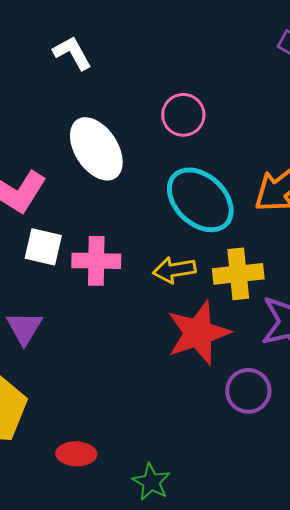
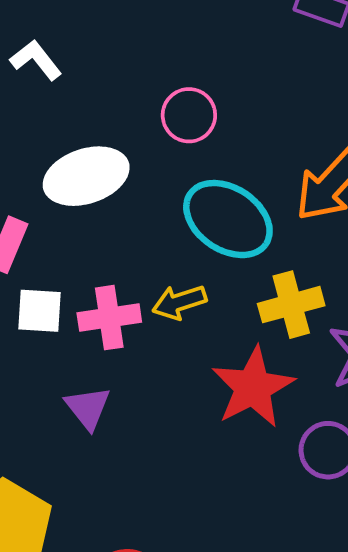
white ellipse: (96, 149) -> (86, 176), turned -66
yellow arrow: (174, 270) -> (179, 302), moved
purple triangle: (24, 328) -> (88, 408), moved

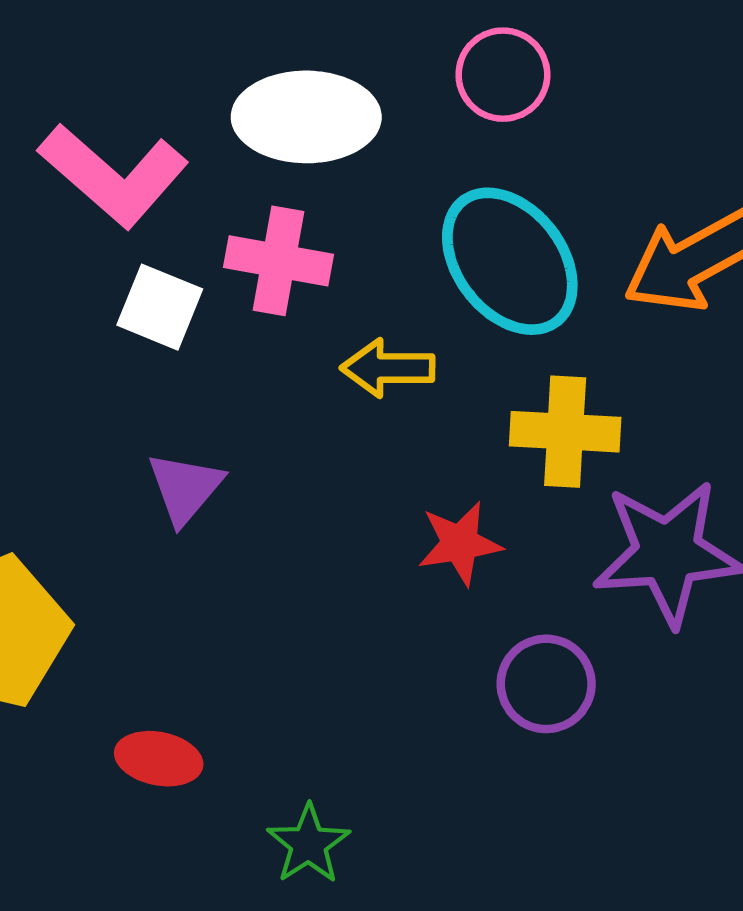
pink cross: (109, 318) -> (279, 261), moved
red star: (253, 387) -> (460, 543), size x0.6

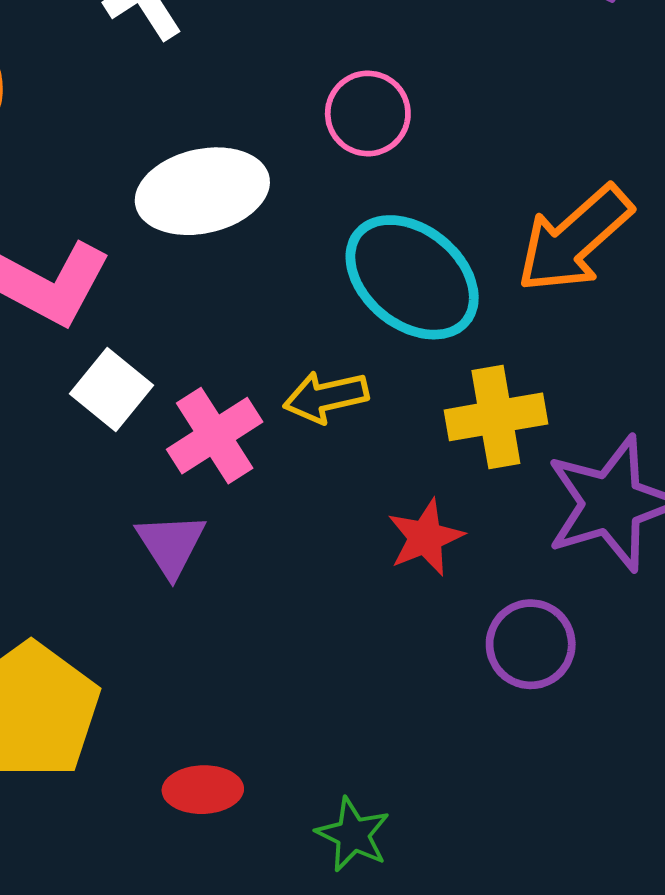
pink cross: (279, 261) -> (215, 436), moved, turned -30
white square: (160, 307) -> (112, 390), turned 30

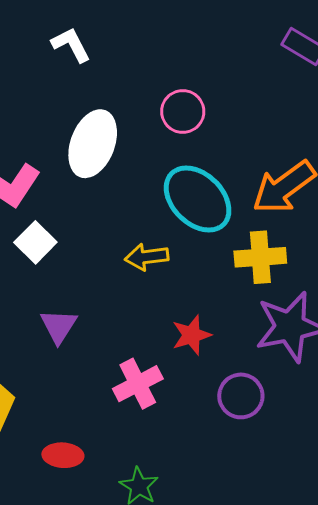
white ellipse: (202, 191) -> (93, 144), turned -62
yellow cross: (496, 417) -> (260, 257), moved
pink cross: (215, 436) -> (138, 384), moved

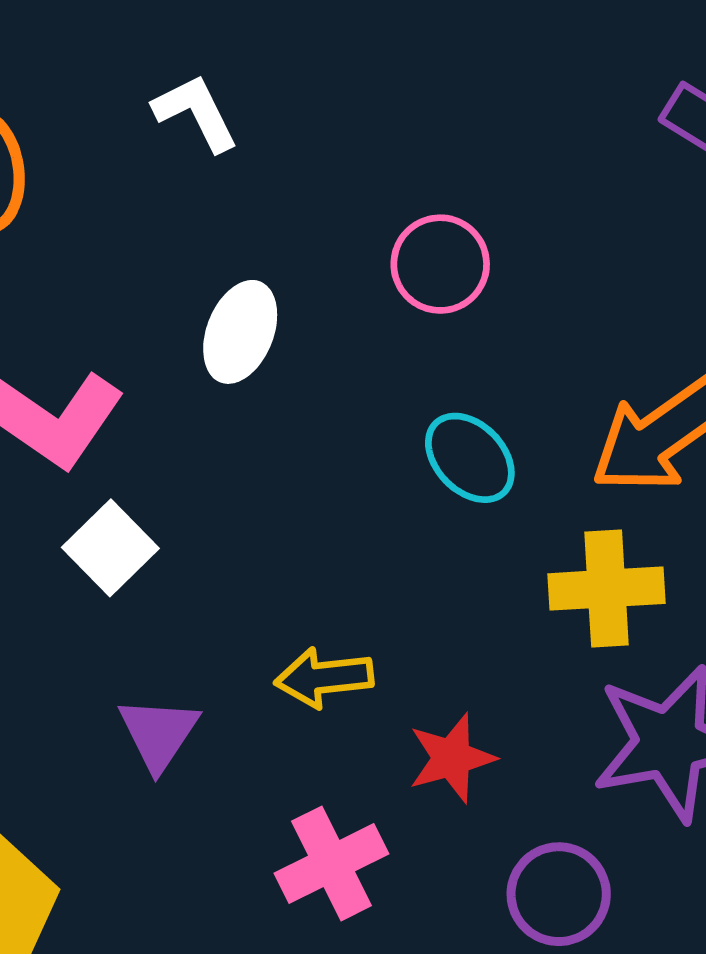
white ellipse: (93, 144) -> (240, 332), size x0.7
cyan ellipse: (198, 199) -> (470, 458), size x0.6
yellow arrow: (147, 257) -> (324, 678), moved

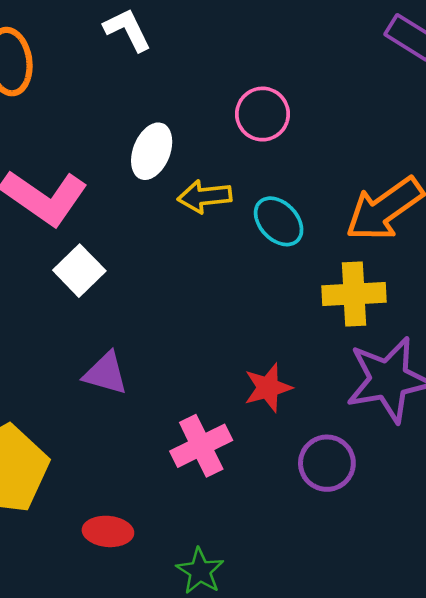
yellow arrow: (324, 678) -> (205, 196), moved
purple triangle: (159, 733) -> (106, 373), turned -48

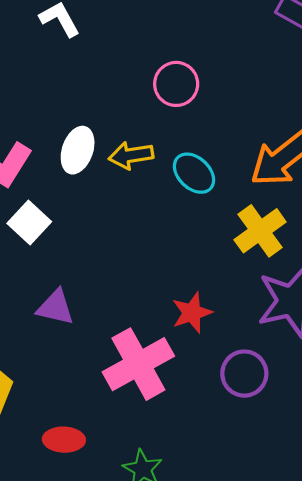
white ellipse: (152, 151) -> (78, 150), moved
yellow cross: (354, 294) -> (260, 231), turned -30
pink cross: (201, 446) -> (138, 364), size x1.4

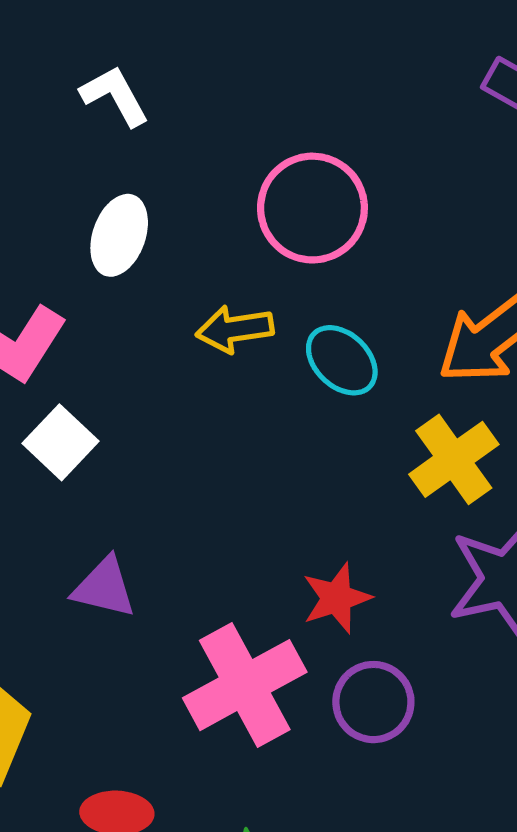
pink circle: (176, 84) -> (312, 208), size x1.4
white ellipse: (78, 150) -> (119, 235), moved
purple circle: (244, 374) -> (373, 702), moved

